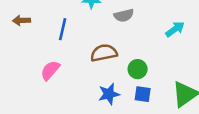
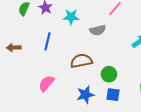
brown arrow: (21, 20) -> (14, 48), moved
pink semicircle: (50, 70) -> (46, 83), moved

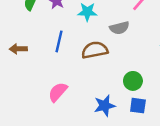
brown semicircle: (81, 61) -> (95, 50), moved

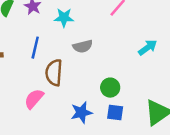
gray semicircle: (119, 28) -> (83, 46), moved
brown semicircle: (95, 50) -> (54, 73), moved, turned -75

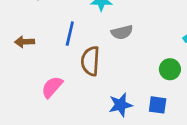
green circle: (110, 88) -> (170, 69), moved
pink semicircle: (34, 99) -> (52, 87), moved

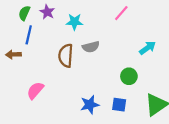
blue line: (70, 34) -> (29, 35), moved
brown semicircle: (90, 61) -> (66, 56), moved

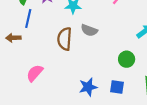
gray semicircle: (91, 47) -> (89, 30), turned 35

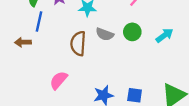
green circle: (127, 59) -> (132, 32), moved
pink semicircle: (35, 73) -> (59, 80), moved

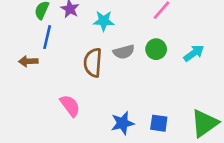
gray semicircle: (105, 34) -> (124, 52), turned -36
pink semicircle: (59, 80) -> (70, 106), turned 102

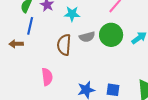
green circle: (156, 49) -> (111, 35), size x1.5
pink semicircle: (70, 106) -> (47, 77), turned 30

